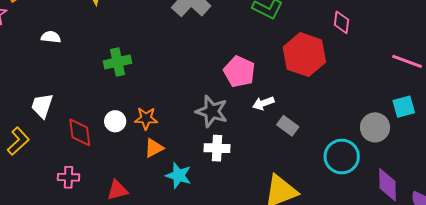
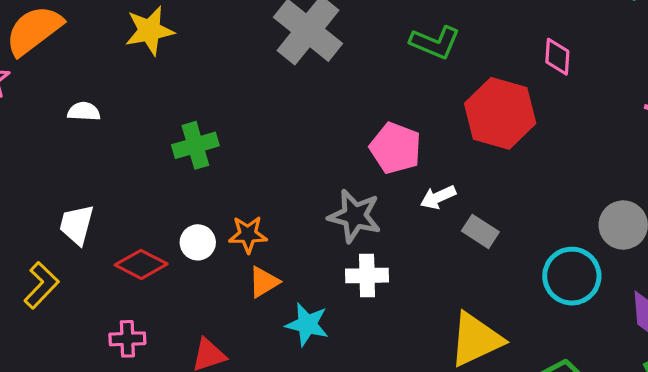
red diamond: (80, 132) -> (141, 264), turned -52

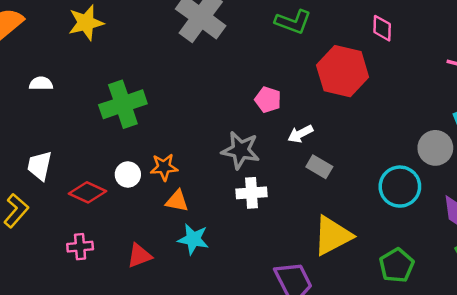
green cross: (195, 145) -> (123, 104), size x1.4
pink pentagon: (396, 148) -> (268, 100), size x0.7
gray rectangle: (480, 231) -> (319, 167), moved
orange triangle: (264, 282) -> (177, 201), turned 45
cyan star: (307, 324) -> (193, 239), moved

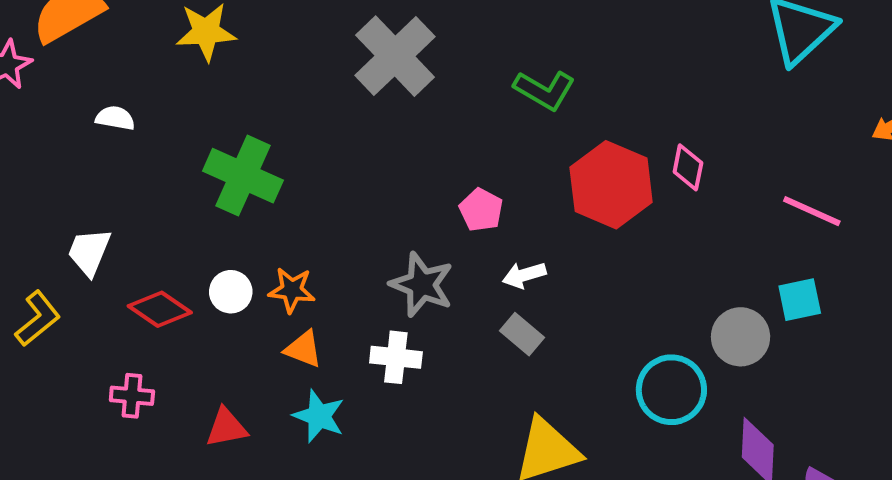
pink diamond: (382, 28) -> (688, 167), moved
green cross: (123, 104) -> (243, 176), turned 33
gray rectangle: (319, 167) -> (522, 334), moved
white cross: (252, 193) -> (396, 357), moved

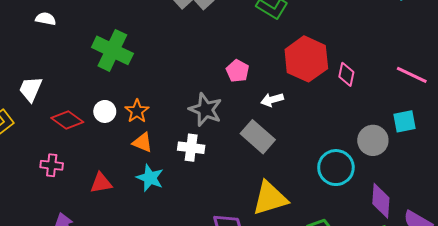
pink diamond: (688, 167) -> (346, 74), moved
white arrow: (524, 275) -> (272, 100), moved
orange star: (292, 290) -> (137, 111), turned 30
gray rectangle: (522, 334) -> (258, 137), size x1.5

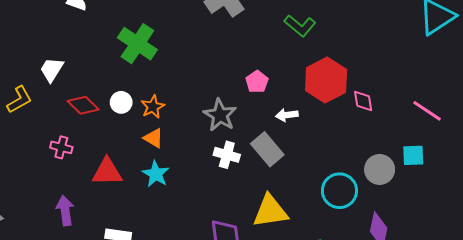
pink diamond: (346, 74) -> (363, 101), turned -30
white cross: (191, 148) -> (227, 155), moved
red triangle: (101, 183) -> (107, 172), size x1.4

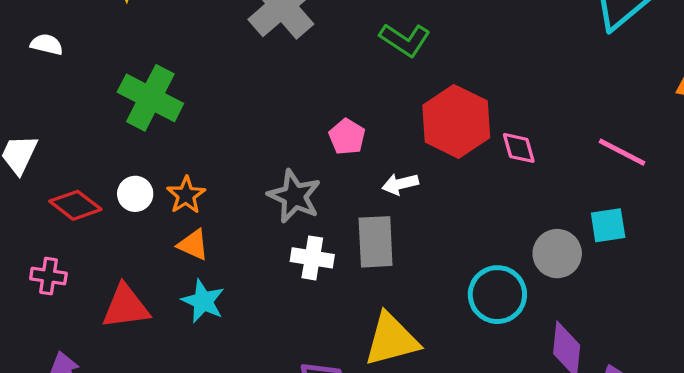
gray rectangle: (267, 149) -> (376, 242), turned 44

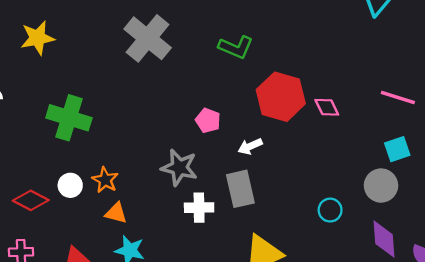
gray circle: (557, 254) -> (381, 186), moved
cyan circle: (497, 295) -> (330, 210), size x0.6

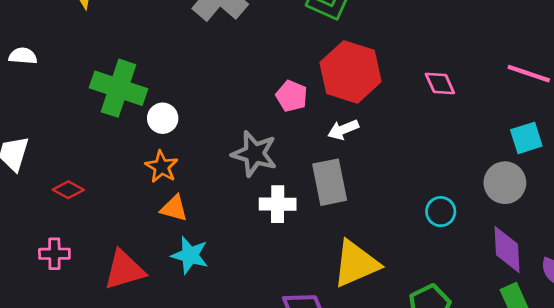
red hexagon: (281, 97) -> (351, 72), moved
white circle: (70, 185) -> (163, 118), moved
red diamond: (31, 200) -> (68, 190), size x0.7

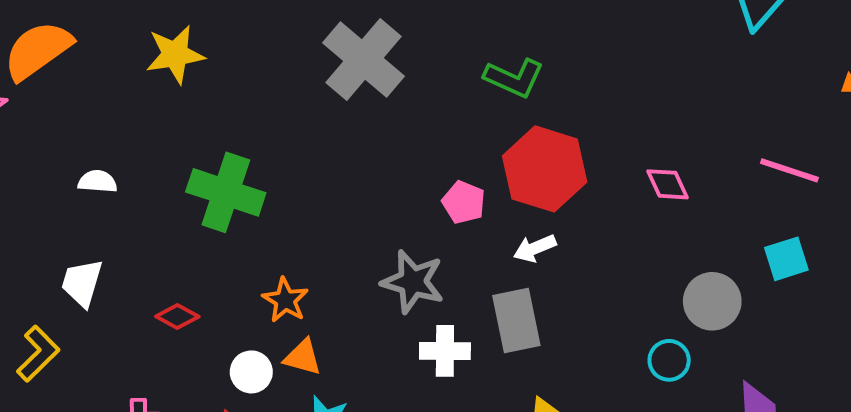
white semicircle: (23, 56) -> (98, 181), moved
white circle: (163, 118) -> (251, 372), moved
gray circle: (505, 183) -> (712, 301), moved
red diamond: (68, 190) -> (177, 317), moved

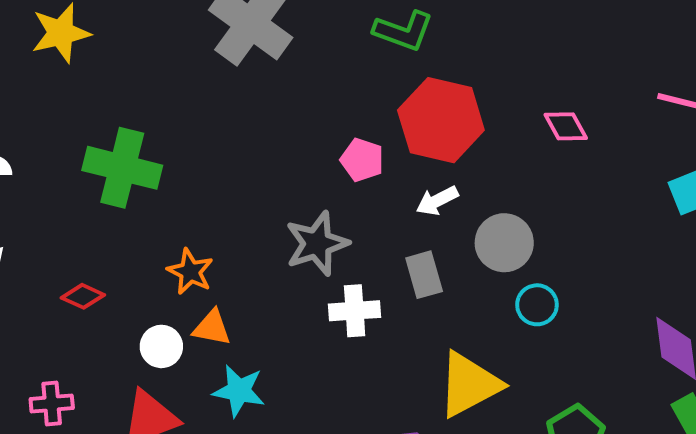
gray star: (413, 282) -> (317, 244), turned -30
gray circle: (712, 301) -> (504, 243), moved
gray rectangle: (516, 320) -> (424, 275), size x0.7
cyan circle: (669, 360) -> (537, 305), moved

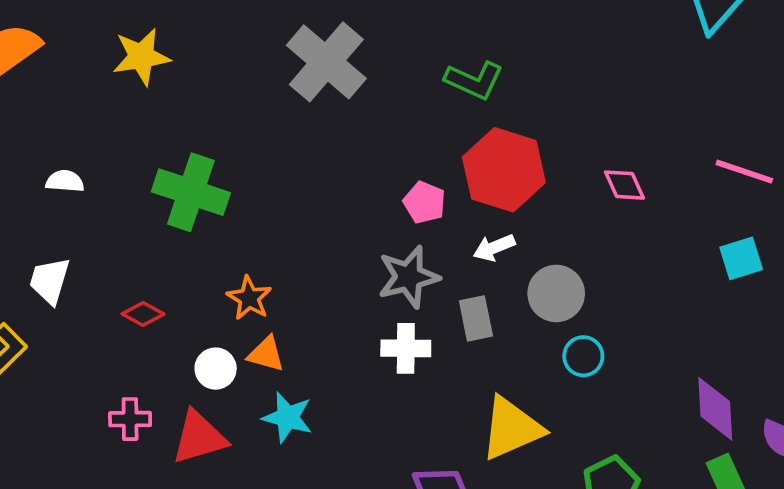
gray star: (317, 244) -> (409, 277), moved
pink cross: (52, 403) -> (130, 419), moved

